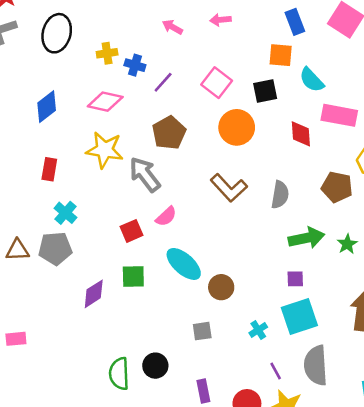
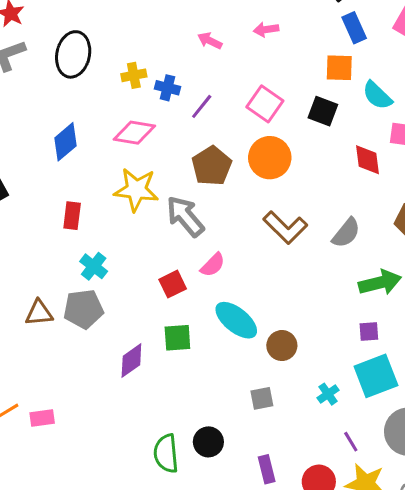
black square: (265, 91) -> (323, 111), turned 35
orange circle: (237, 127) -> (270, 158), moved
gray semicircle: (280, 195) -> (346, 233), turned 32

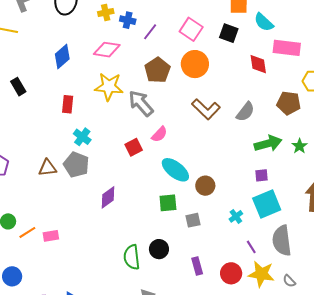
gray pentagon: (83, 309) -> (76, 165), turned 30
green square: (177, 338) -> (168, 203), moved

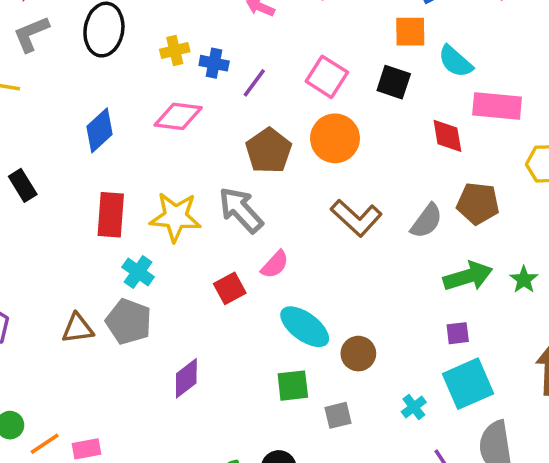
yellow star: (109, 87) -> (175, 217), moved
brown pentagon: (289, 103) -> (478, 203), moved
red rectangle: (68, 104) -> (111, 215), size x1.4

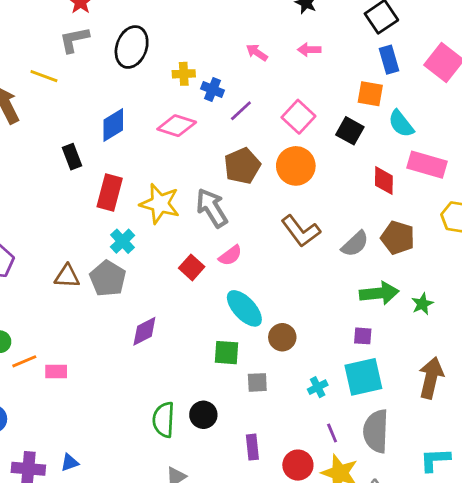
black rectangle: (23, 185) -> (72, 157), moved
red square: (230, 288) -> (192, 267), turned -30

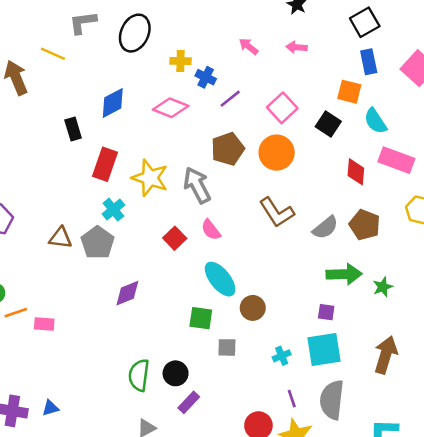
pink semicircle: (230, 255) -> (211, 230), turned 85
purple rectangle: (252, 447) -> (189, 402), moved, turned 45

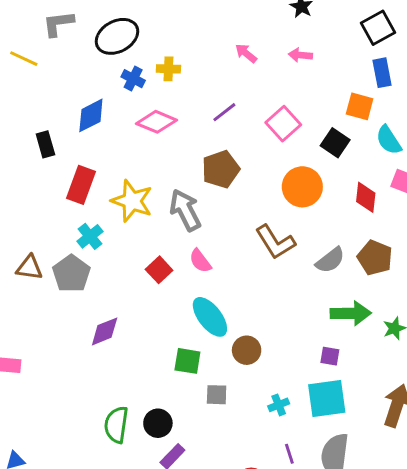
black ellipse: (135, 33) -> (117, 36), turned 36
blue cross: (206, 77) -> (133, 79), moved
orange circle: (277, 153) -> (302, 187), moved

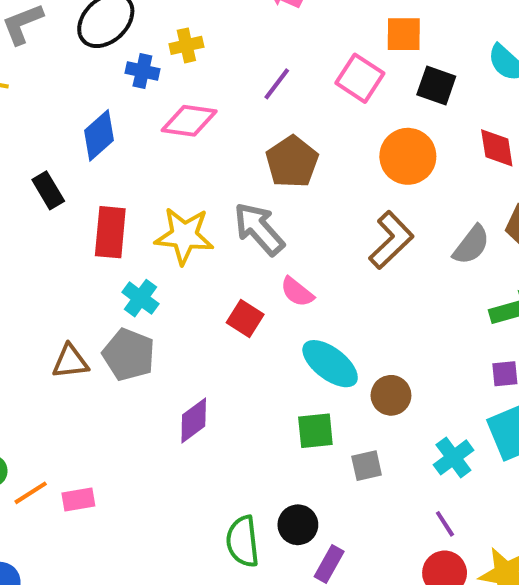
orange square: (360, 106) -> (404, 34), moved
brown L-shape: (275, 242) -> (391, 240), turned -87
cyan cross: (279, 405) -> (453, 457), size x1.4
purple line: (289, 454) -> (445, 524), moved

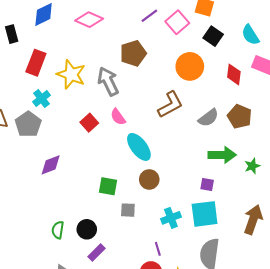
purple line: (277, 84) -> (149, 16), moved
cyan ellipse: (330, 364) -> (139, 147), moved
green semicircle: (243, 541) -> (58, 230), size x0.7

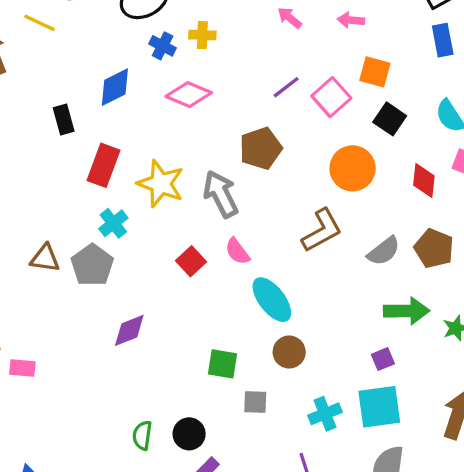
purple square: (207, 185) -> (383, 359), turned -32

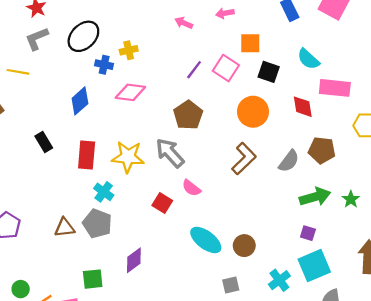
black rectangle: (64, 120) -> (44, 142), moved
cyan ellipse: (272, 300) -> (206, 240), moved
purple square: (383, 359) -> (308, 233), turned -35
green square: (223, 364) -> (93, 279), moved

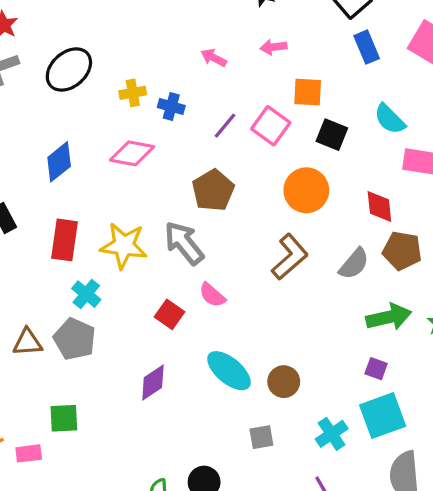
blue cross: (104, 65) -> (171, 107), moved
red diamond: (303, 107) -> (379, 206), moved
purple diamond: (134, 260) -> (153, 383), moved

